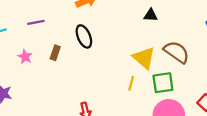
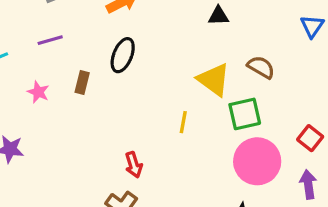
black ellipse: (84, 36) -> (123, 55), turned 50
brown semicircle: (177, 52) -> (261, 67), size x0.7
yellow line: (131, 83) -> (183, 122), moved

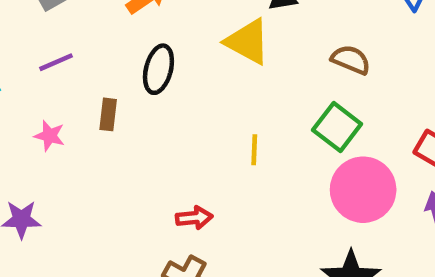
yellow triangle: (214, 80) -> (248, 42), moved
green square: (245, 114) -> (337, 127), turned -32
red arrow: (134, 165) -> (194, 218), turned -70

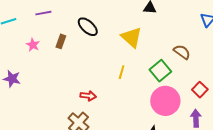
yellow triangle: (248, 42) -> (132, 37), moved
brown semicircle: (351, 60) -> (182, 52), moved
black ellipse: (158, 69) -> (88, 27), turned -75

